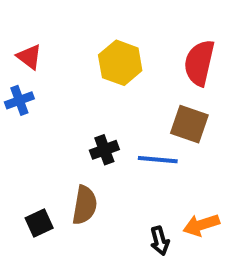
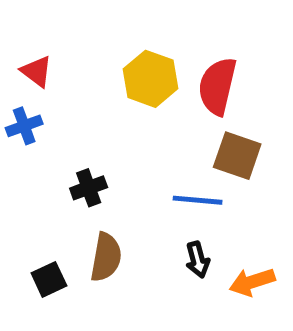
red semicircle: (199, 63) -> (217, 86), moved
black cross: (104, 150) -> (89, 188), moved
black arrow: (160, 241) -> (198, 260), moved

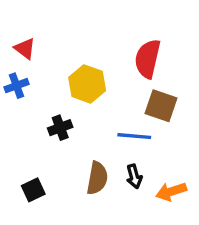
yellow hexagon: (151, 79) -> (87, 84), moved
brown semicircle: (106, 257) -> (97, 178), moved

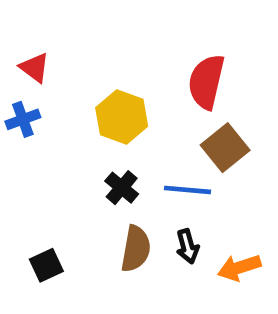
brown square: (161, 106) -> (225, 148), turned 32
black cross: (60, 128) -> (122, 188), moved, turned -30

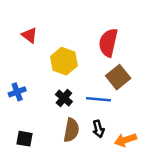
red triangle: (35, 68) -> (29, 35), moved
blue cross: (23, 119) -> (17, 92), moved
black square: (46, 265) -> (24, 139), turned 35

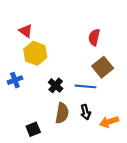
red semicircle: (108, 43) -> (94, 37), size x0.7
yellow hexagon: (64, 61) -> (35, 53), moved
black square: (24, 139) -> (33, 129), moved, turned -32

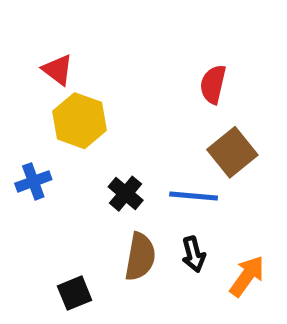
orange arrow: (109, 122) -> (247, 276), turned 144

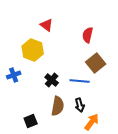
red triangle: (58, 70) -> (47, 25), moved
orange arrow: (247, 276) -> (92, 122), moved

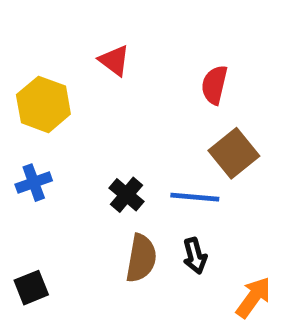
yellow hexagon: (33, 50) -> (43, 104), moved
black square: (31, 121) -> (31, 288), moved
orange arrow: (92, 122) -> (253, 297), moved

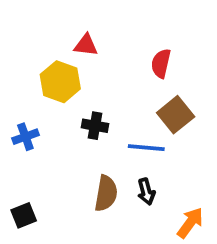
red triangle: (114, 60) -> (86, 45), turned -30
yellow hexagon: (43, 104) -> (60, 82), moved
black cross: (126, 195) -> (95, 126), moved, turned -30

